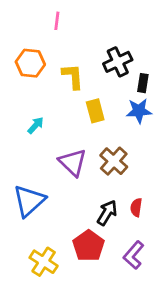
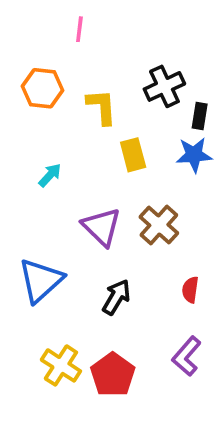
black arrow: (107, 213) -> (116, 297), moved
red pentagon: (89, 246) -> (113, 375), moved

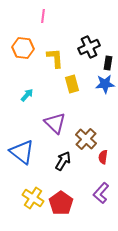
brown cross: (159, 225) -> (86, 139), moved
blue triangle: (41, 280) -> (22, 152), turned -40

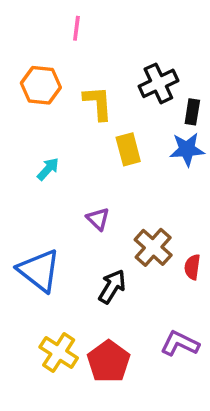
purple triangle: (55, 123) -> (98, 219), size x0.6
red semicircle: (103, 157) -> (192, 267), moved
purple L-shape: (101, 193) -> (180, 344), turned 75

